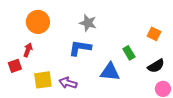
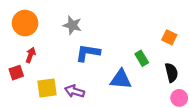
orange circle: (38, 22) -> (25, 23), moved
gray star: (88, 23) -> (72, 25), moved
black semicircle: (156, 66) -> (171, 73), turned -72

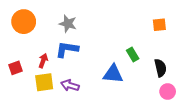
orange square: (169, 37) -> (159, 25), moved, turned -32
blue L-shape: (88, 53) -> (67, 49), moved
red arrow: (31, 55) -> (43, 61), moved

